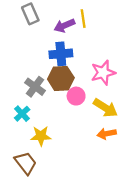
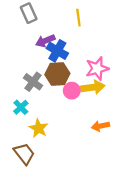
purple arrow: (64, 26) -> (45, 41), moved
blue cross: (61, 54) -> (57, 51), turned 35
yellow arrow: (105, 108) -> (93, 87), moved, turned -40
yellow star: (41, 136) -> (39, 128), turned 30

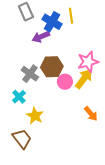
blue cross: (57, 51) -> (52, 22), moved
yellow arrow: (93, 87) -> (84, 79), turned -45
orange arrow: (101, 126) -> (91, 114), turned -119

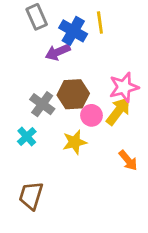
yellow star: (35, 116) -> (75, 142), moved, turned 30
brown trapezoid: (22, 139) -> (31, 196), turned -125

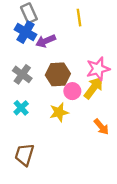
blue cross: (73, 31) -> (26, 32), moved
gray cross: (42, 104) -> (22, 74), moved

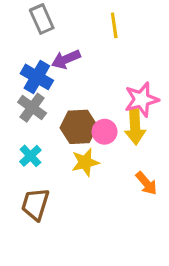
blue cross: (26, 32) -> (37, 77), moved
brown hexagon: (58, 74) -> (79, 127), moved
yellow arrow: (94, 88) -> (135, 127), turned 140
brown trapezoid: (24, 155) -> (35, 204), moved

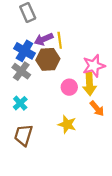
yellow line: (114, 25) -> (60, 40), moved
brown hexagon: (79, 127) -> (48, 59), moved
yellow star: (85, 162) -> (67, 124), moved, turned 30
orange arrow: (146, 183) -> (97, 108), moved

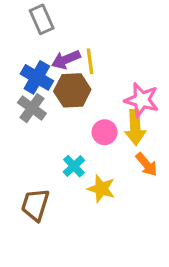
pink star: (94, 66) -> (142, 100), turned 30
cyan cross: (20, 103) -> (74, 166), moved

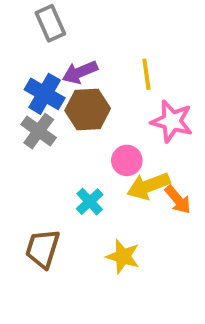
yellow line: (90, 61) -> (146, 74), moved
yellow arrow: (135, 127) -> (148, 186), moved, turned 72
yellow star: (101, 189) -> (123, 256), moved

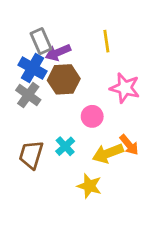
gray rectangle: (50, 23) -> (41, 41), moved
yellow line: (146, 74) -> (106, 41), moved
yellow arrow: (148, 186) -> (108, 153), moved
brown trapezoid: (43, 249) -> (31, 155), moved

